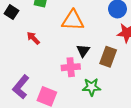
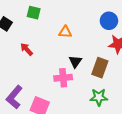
orange triangle: (73, 20) -> (65, 32), size x0.6
green star: (92, 87) -> (99, 97), moved

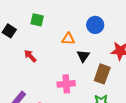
blue circle: (109, 21) -> (95, 25), moved
black triangle: (75, 61) -> (83, 56), moved

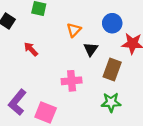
blue circle: (95, 25) -> (112, 23), moved
orange triangle: (68, 39) -> (74, 30), turned -48

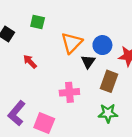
blue circle: (112, 23) -> (102, 45), moved
orange triangle: (74, 30) -> (72, 43), size x1.5

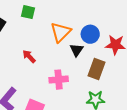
red arrow: (30, 62) -> (29, 56), moved

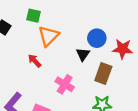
orange triangle: (61, 32) -> (49, 36), moved
pink cross: (59, 80) -> (65, 84), turned 36

